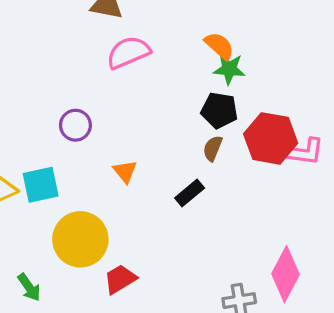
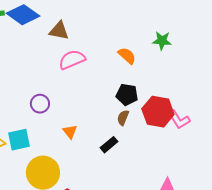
green star: (229, 69) -> (162, 41), moved
pink L-shape: (305, 152) -> (179, 120), turned 50

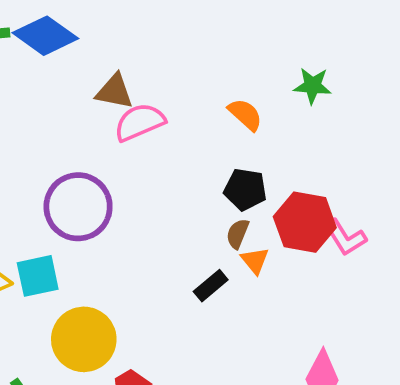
brown triangle: (59, 31) -> (115, 91), moved
purple circle: (40, 104) -> (78, 207), size x1.8
orange triangle: (70, 132) -> (255, 261), moved

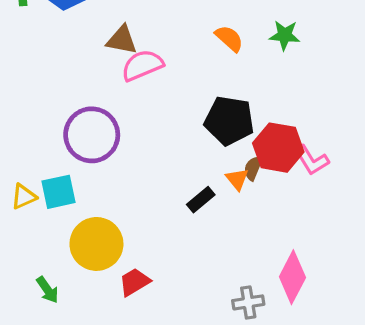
orange semicircle: (245, 115) -> (229, 38), moved
black pentagon: (245, 189) -> (229, 121), size x1.4
brown semicircle: (238, 234) -> (253, 168), moved

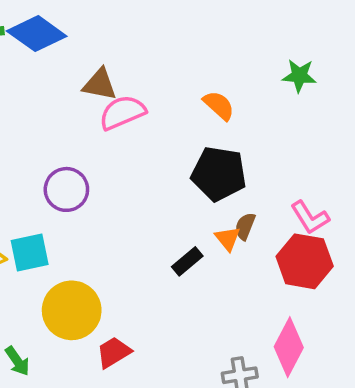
green star: (285, 35) -> (299, 76), moved
orange semicircle: (229, 38) -> (219, 105), moved
purple circle: (92, 135) -> (66, 189), size x0.7
red hexagon: (278, 148) -> (305, 261), moved

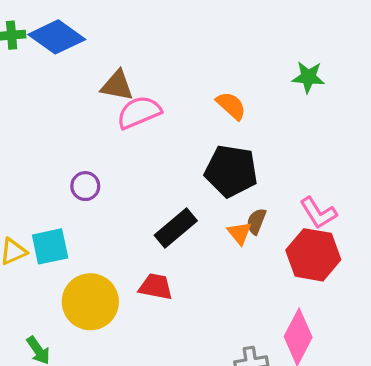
purple circle: (66, 189) -> (85, 186), size x0.7
black rectangle: (187, 261) -> (176, 228), moved, size x1.4
red trapezoid: (114, 352) -> (156, 287), moved, turned 42

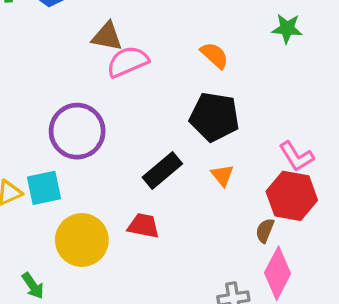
purple circle: (85, 186) -> (77, 131), size x2.0
brown semicircle: (256, 221) -> (265, 231), moved

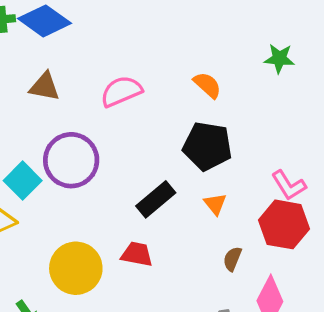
brown triangle: (107, 36) -> (45, 87), moved
cyan square: (44, 188) -> (23, 181), moved, turned -33
brown semicircle: (265, 231) -> (232, 259), moved

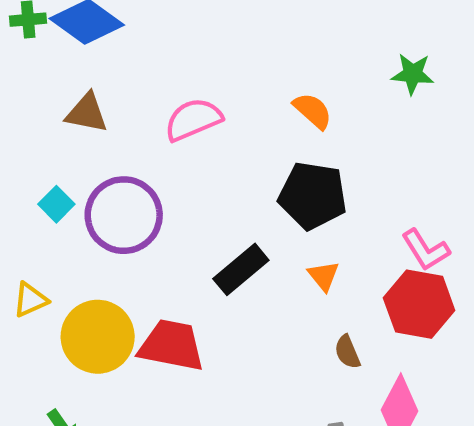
cyan square: (23, 181) -> (56, 204), moved, size x0.7
red trapezoid: (137, 254) -> (171, 345), moved, size x1.5
brown semicircle: (232, 259) -> (347, 352), turned -45
yellow circle: (76, 268) -> (98, 337), moved

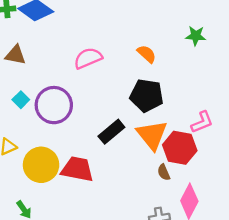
brown triangle: (87, 113) -> (15, 55), moved
pink L-shape: (426, 250) -> (202, 122), turned -80
orange triangle: (324, 276) -> (152, 135), size x2.0
red hexagon: (419, 304) -> (180, 148), moved

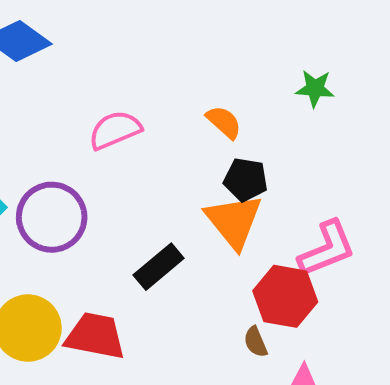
black pentagon: (147, 95) -> (246, 180), moved, size x0.7
pink L-shape: (202, 122) -> (327, 249), size x1.4
orange triangle: (152, 135) -> (234, 221), moved

